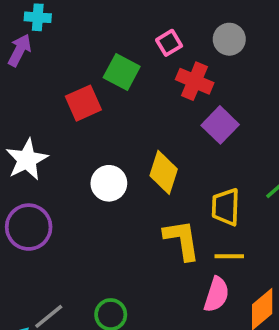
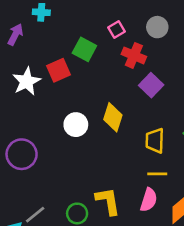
cyan cross: (38, 17) -> (41, 12), moved
white star: (27, 160) -> (26, 81), moved
yellow L-shape: (182, 240) -> (108, 201), moved

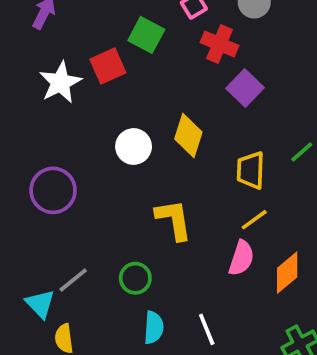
yellow line: (157, 174) -> (254, 220), turned -36
yellow L-shape: (108, 201) -> (174, 220), moved

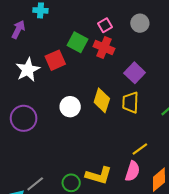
red cross: (219, 44) -> (104, 47), moved
yellow trapezoid: (251, 170) -> (130, 102), moved
purple circle: (53, 190) -> (24, 118), moved
yellow L-shape: (174, 220) -> (99, 175), moved, turned 115

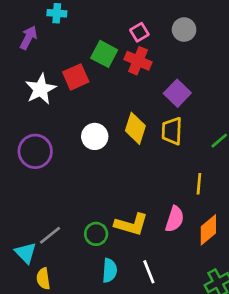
yellow line: (140, 149) -> (199, 184), moved, turned -49

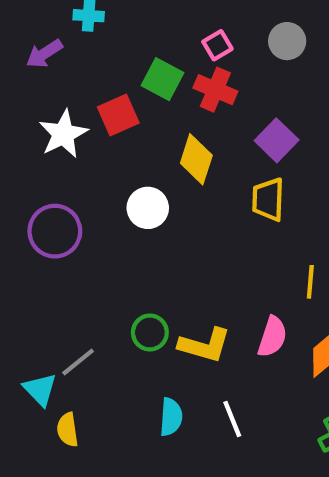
purple arrow: (28, 38) -> (44, 54), turned -150
yellow diamond: (135, 128) -> (196, 159), moved
green circle: (96, 234) -> (150, 332), moved

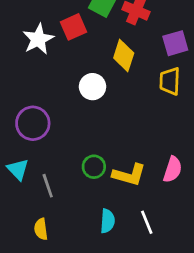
purple square: (277, 140) -> (175, 43), turned 30
purple circle: (55, 231) -> (33, 123), moved
gray line: (78, 362) -> (48, 186), turned -70
cyan triangle: (40, 389) -> (18, 169), moved

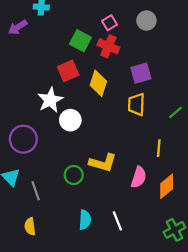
red square: (74, 27) -> (68, 71), moved
white star: (38, 39) -> (50, 100), moved
white circle: (93, 87) -> (70, 120), moved
yellow L-shape: (129, 175) -> (103, 163), moved

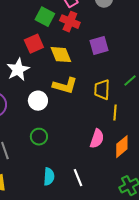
yellow diamond: (98, 83) -> (61, 55), turned -40
yellow trapezoid: (136, 104) -> (102, 90), moved
white circle: (70, 120) -> (38, 101), moved
yellow L-shape: (103, 163) -> (65, 86), moved

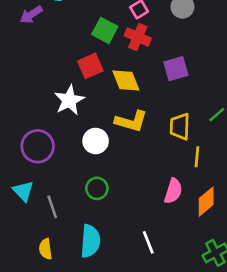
cyan semicircle: (49, 177) -> (90, 241), moved, size x1.4

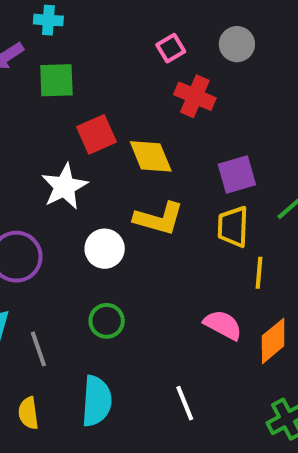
green square: (105, 30) -> (56, 80), moved, turned -30
red cross: (138, 37) -> (195, 96), moved
purple square: (176, 69) -> (237, 174), moved
pink semicircle: (173, 191) -> (223, 325), turned -80

